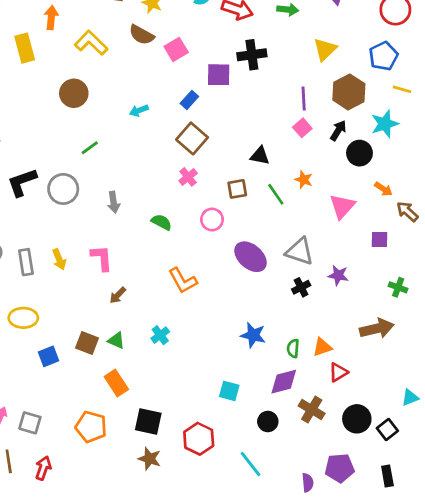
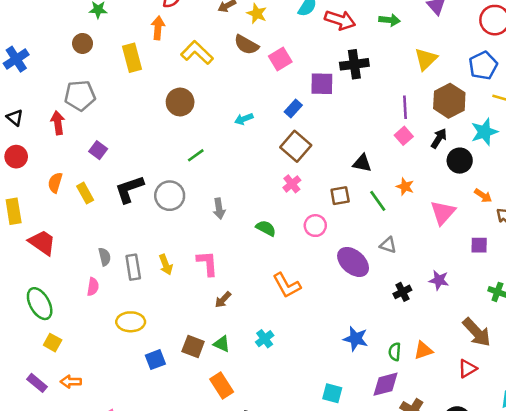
gray triangle: (300, 251) -> (388, 245), moved, size x0.6
brown arrow: (377, 328) -> (477, 332), turned 60
red triangle: (338, 372) -> (467, 369), moved

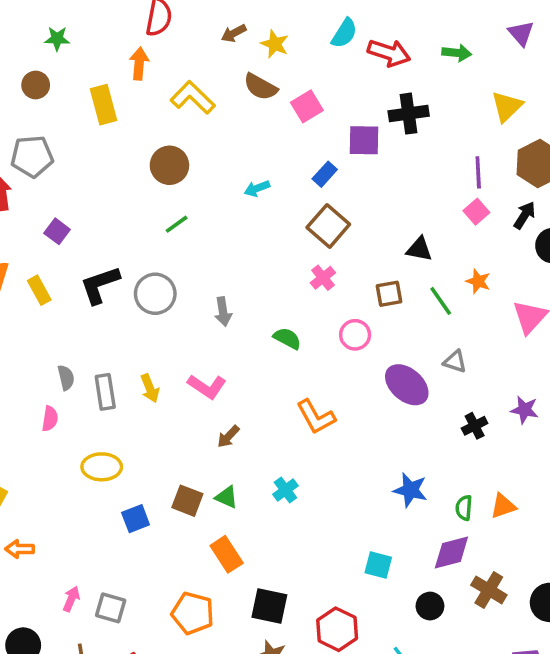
green line: (196, 155) -> (177, 224), moved
pink L-shape: (207, 263) -> (207, 387), turned 128

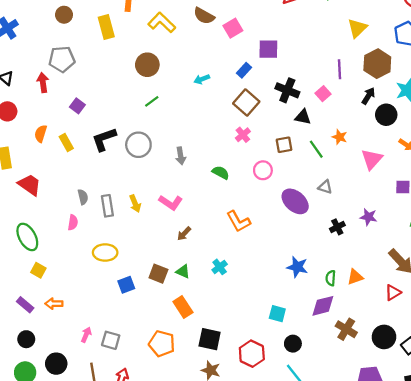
black cross: (409, 114) -> (287, 90), moved, turned 30
pink square: (476, 212) -> (323, 94), moved
black circle: (430, 606) -> (293, 344), moved

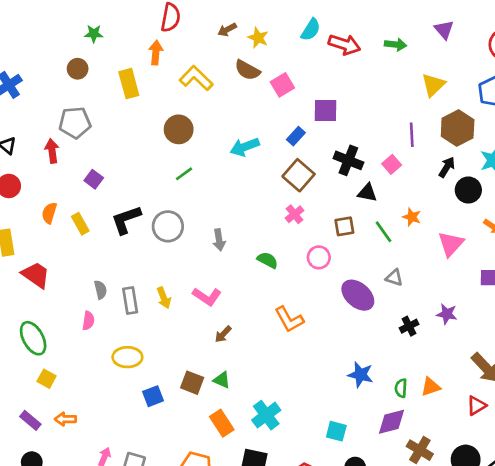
cyan arrow: (202, 79) -> (245, 147), size x1.5
cyan cross: (220, 267) -> (266, 415), moved, size x1.5

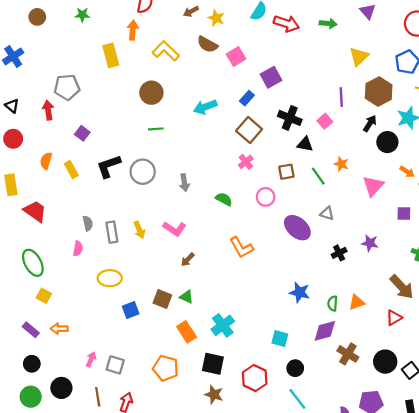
brown circle: (78, 69) -> (37, 17), moved
purple square: (326, 111) -> (271, 77), turned -30
green line: (184, 174) -> (156, 129), turned 32

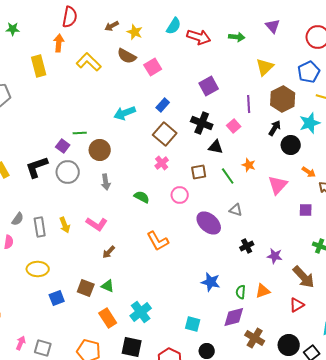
purple square: (271, 77) -> (209, 86), moved
brown circle: (151, 93) -> (100, 150), moved
purple square: (82, 133) -> (63, 146), moved
gray semicircle: (88, 223) -> (18, 219), turned 48
purple star: (370, 243) -> (275, 256), moved

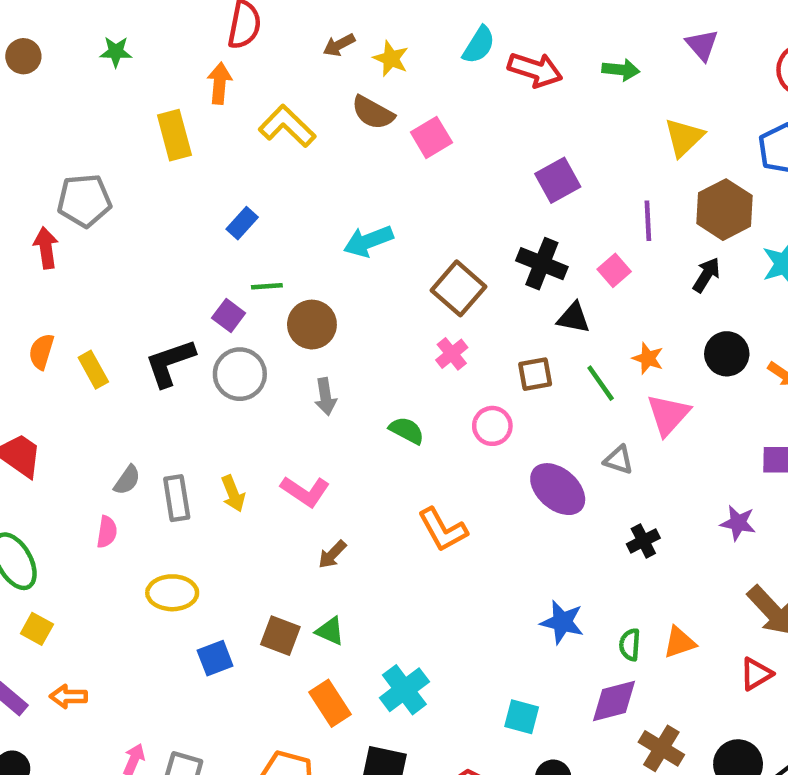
blue rectangle: (163, 105) -> (242, 223), moved
black circle: (291, 145) -> (727, 354), moved
pink triangle: (278, 185) -> (668, 415), moved
purple star: (275, 256) -> (738, 523), moved

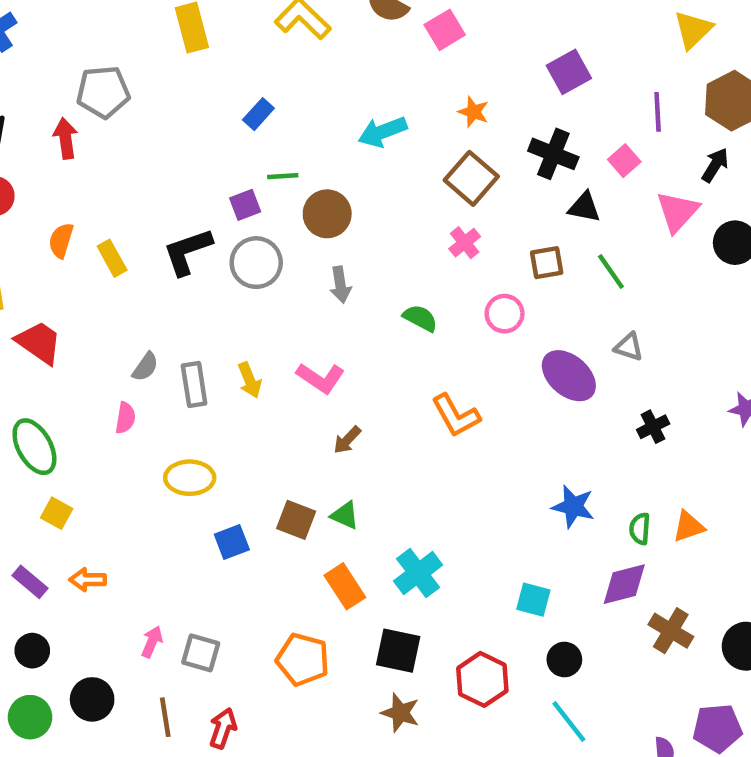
purple square: (229, 315) -> (245, 205), turned 32
orange star: (648, 358) -> (473, 112), moved
pink triangle: (668, 415) -> (677, 212), moved

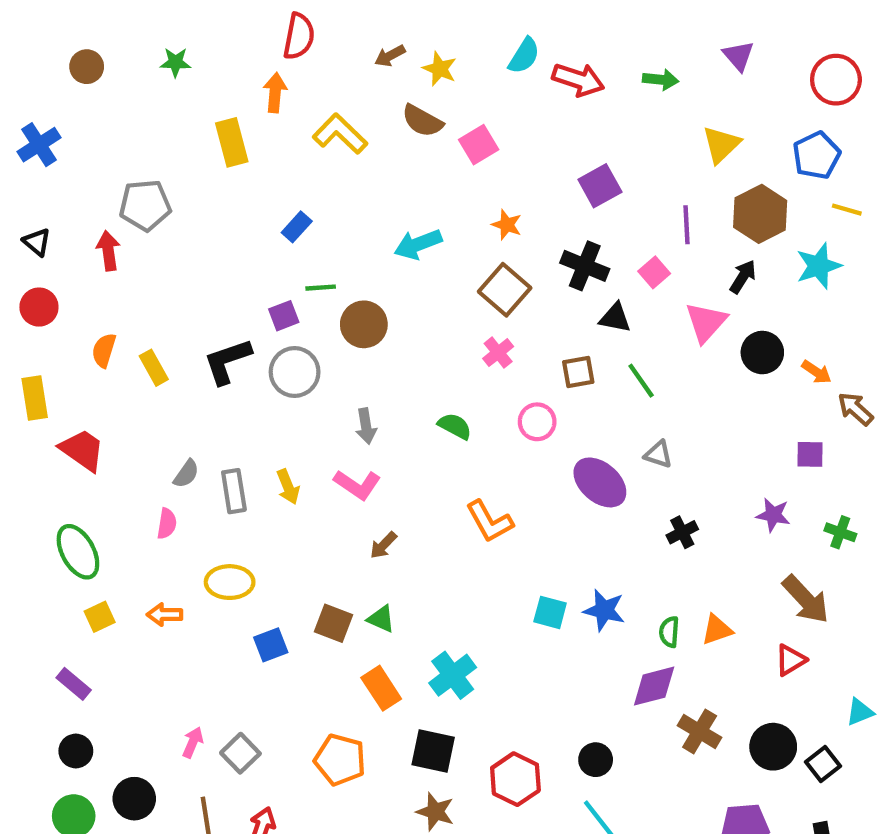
gray arrow: (340, 285) -> (366, 426), moved
yellow square: (57, 513) -> (100, 617), turned 36
orange arrow: (88, 580) -> (165, 615), moved
cyan square: (533, 600) -> (550, 612), moved
gray square: (201, 653) -> (240, 753), turned 30

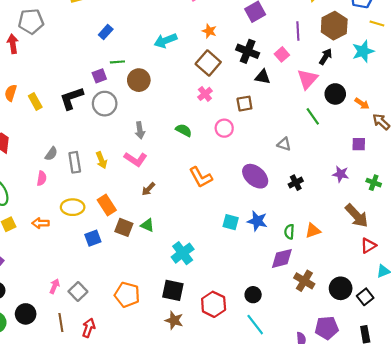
green line: (641, 381) -> (313, 116), moved
purple ellipse: (600, 482) -> (255, 176), moved
red triangle: (790, 660) -> (368, 246), moved
orange rectangle: (381, 688) -> (107, 205), moved

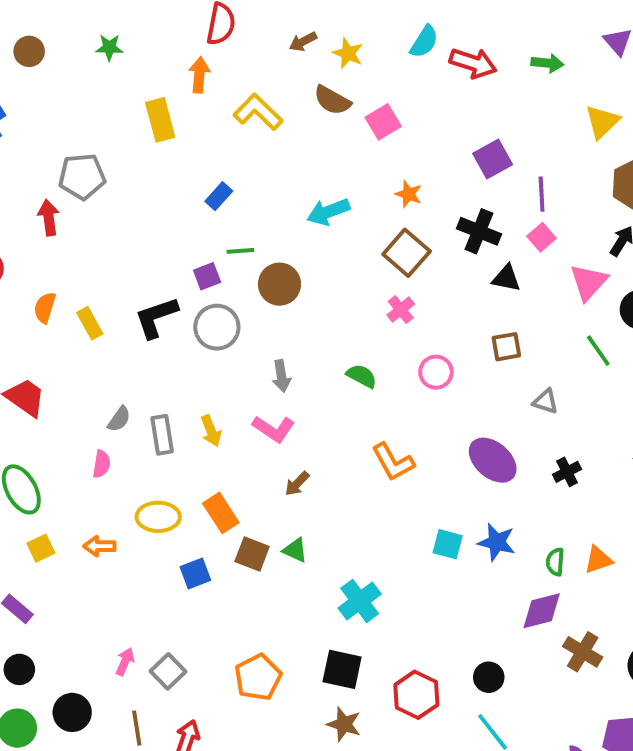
purple line: (298, 31) -> (542, 194), moved
brown square: (244, 104) -> (506, 347), moved
orange pentagon: (127, 295) -> (258, 677), turned 30

